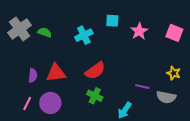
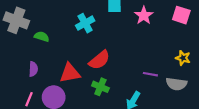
gray cross: (20, 29) -> (16, 20), turned -30
green semicircle: (45, 32) -> (42, 37), moved
red triangle: (56, 73) -> (70, 73), moved

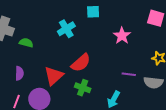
pink star: (144, 15) -> (122, 36), moved
red triangle: (70, 73) -> (54, 76), turned -30

